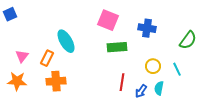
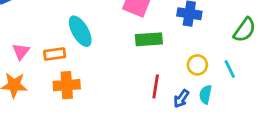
orange rectangle: (47, 58) -> (55, 54), turned 56

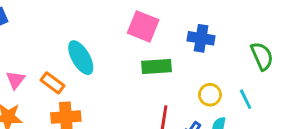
green semicircle: (245, 30) -> (262, 56), turned -60
orange rectangle: (55, 54) -> (53, 83), turned 45

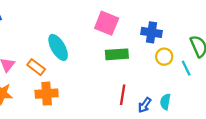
yellow circle: (210, 95) -> (164, 57), moved
cyan line: (246, 99) -> (186, 68), moved

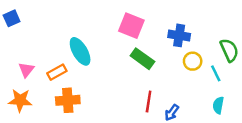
green rectangle: (117, 54) -> (142, 59), turned 40
orange rectangle: (36, 67) -> (57, 72), turned -66
cyan semicircle: (165, 102) -> (218, 105), moved

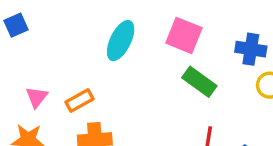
cyan ellipse: (80, 51) -> (121, 41), moved, turned 56

